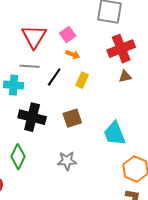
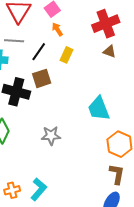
orange arrow: (73, 54) -> (57, 29), turned -144
brown triangle: (125, 76) -> (110, 52), turned 32
brown square: (72, 118) -> (42, 78), moved

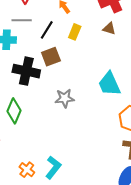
brown triangle: (110, 52) -> (109, 29), moved
gray star: (51, 136) -> (65, 98), moved
orange cross: (12, 190) -> (27, 170), turned -35

